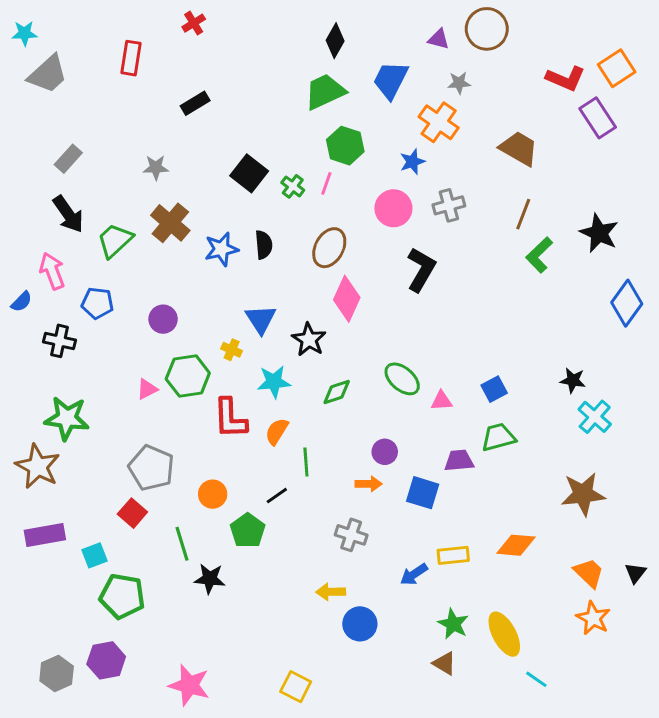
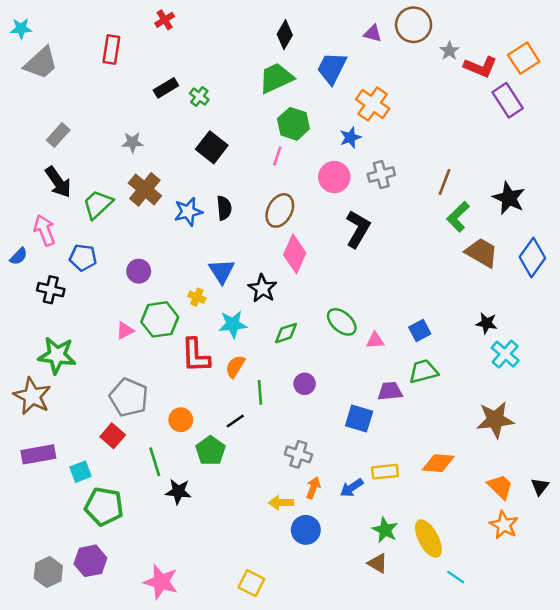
gray star: (459, 83) -> (449, 51), moved, turned -30
brown trapezoid: (519, 148) -> (482, 253), moved
green cross: (293, 186) -> (199, 97), moved
purple circle: (385, 452) -> (305, 384), moved
orange arrow: (369, 484) -> (313, 488), moved, turned -70

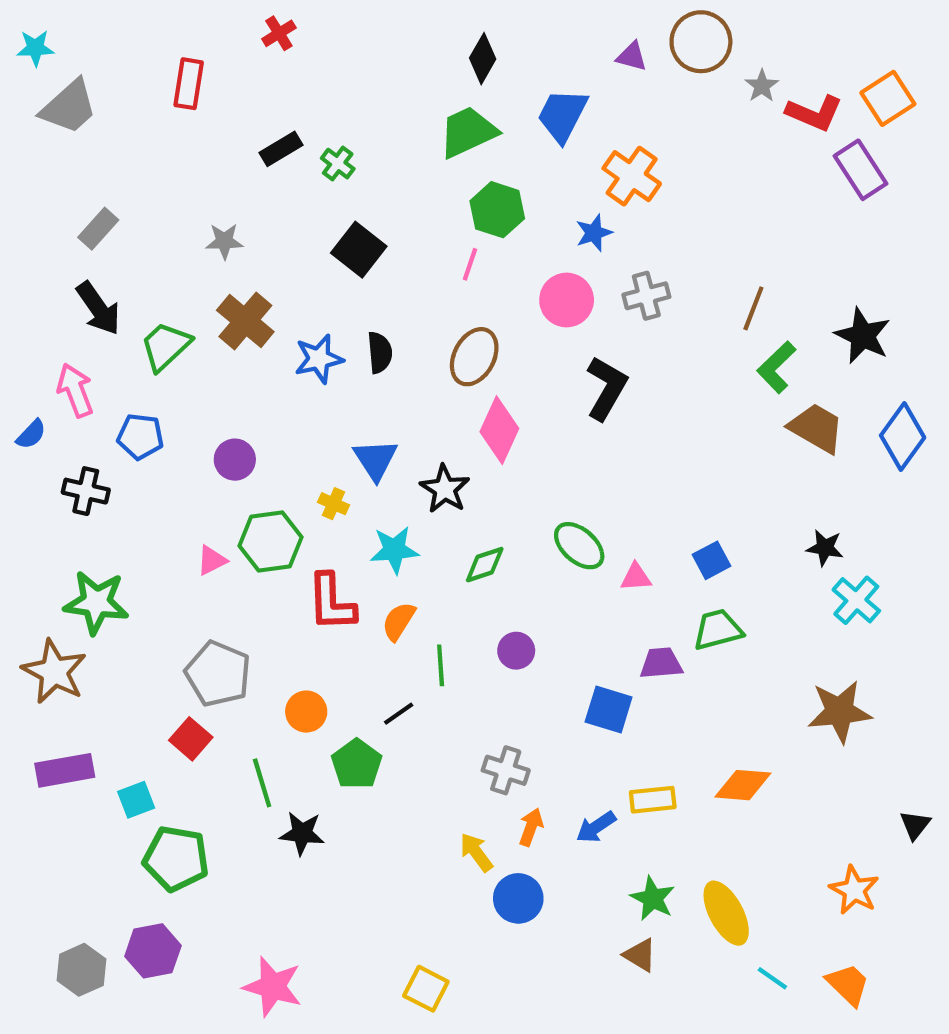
orange trapezoid: (500, 487) -> (848, 984), moved
yellow arrow: (281, 503) -> (476, 852), turned 55

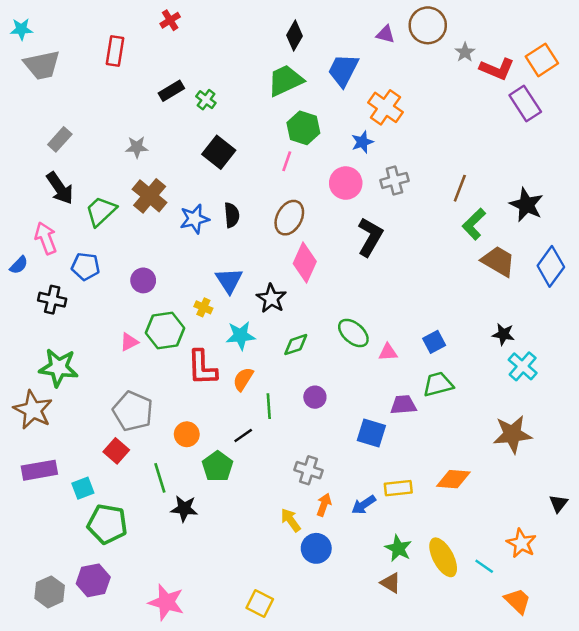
gray trapezoid: (69, 107) -> (42, 65), turned 30
cyan line: (772, 978) -> (484, 566), moved

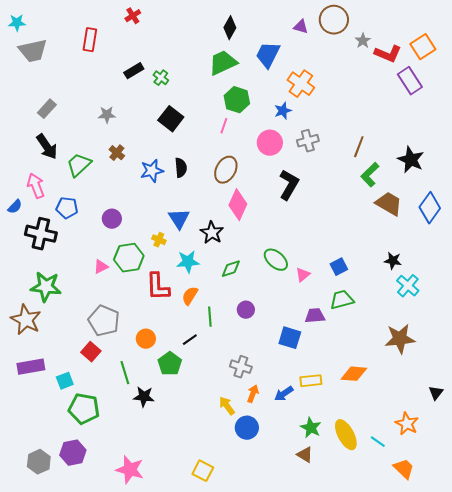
brown cross: (150, 196) -> (117, 153), size x0.6
black cross: (52, 300) -> (41, 234), size x1.4
pink triangle: (388, 352) -> (303, 275), turned -35

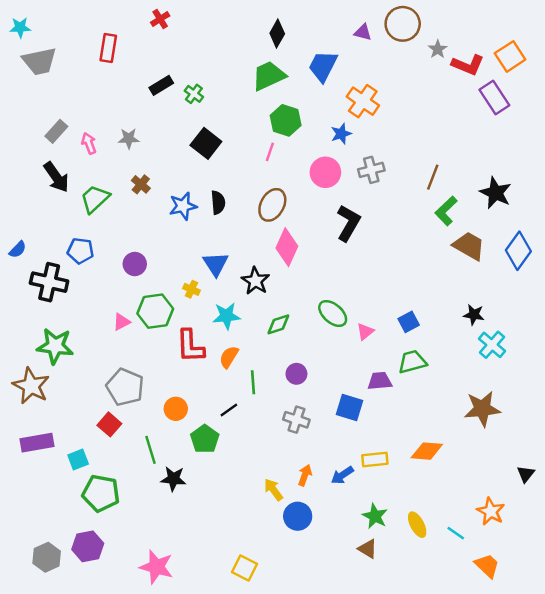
pink arrow: (36, 186) -> (89, 143), moved, size x0.7
gray cross: (241, 367) -> (296, 420), moved
yellow ellipse: (346, 435) -> (417, 525), size x0.7

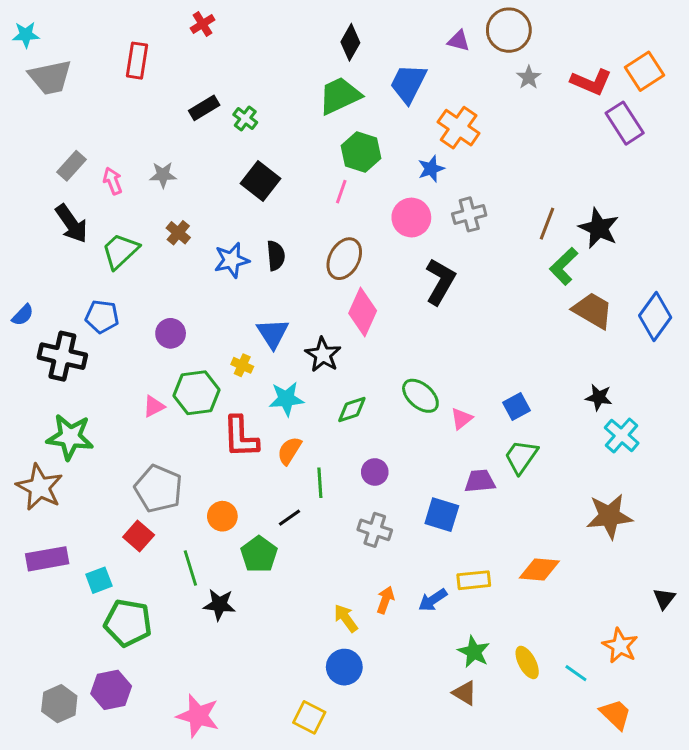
gray star: (438, 49) -> (529, 77), moved
black star: (496, 193) -> (599, 228), moved
green trapezoid: (412, 362) -> (521, 457), turned -40
blue circle: (298, 516) -> (344, 667), moved

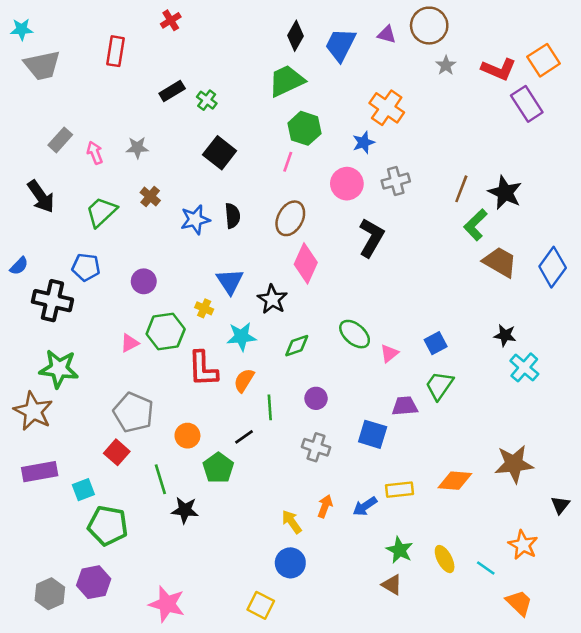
blue trapezoid: (408, 83) -> (340, 45), moved
black arrow: (72, 224) -> (41, 196), moved
brown star: (609, 516) -> (514, 464), moved

